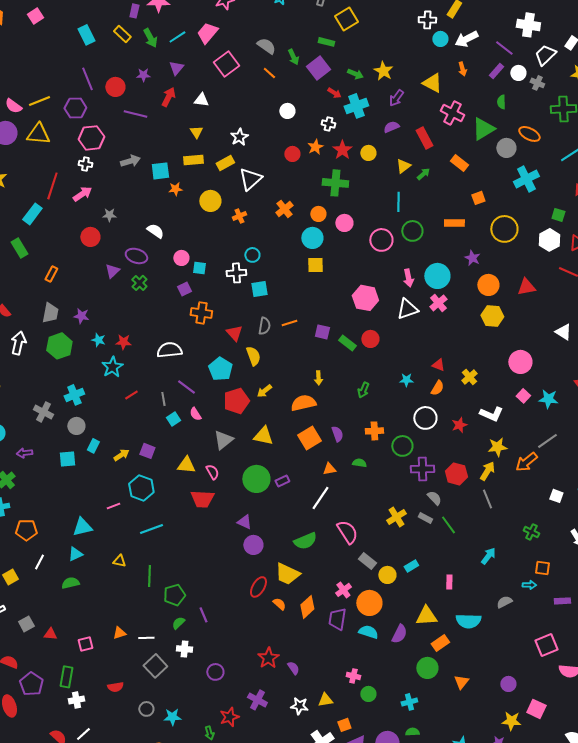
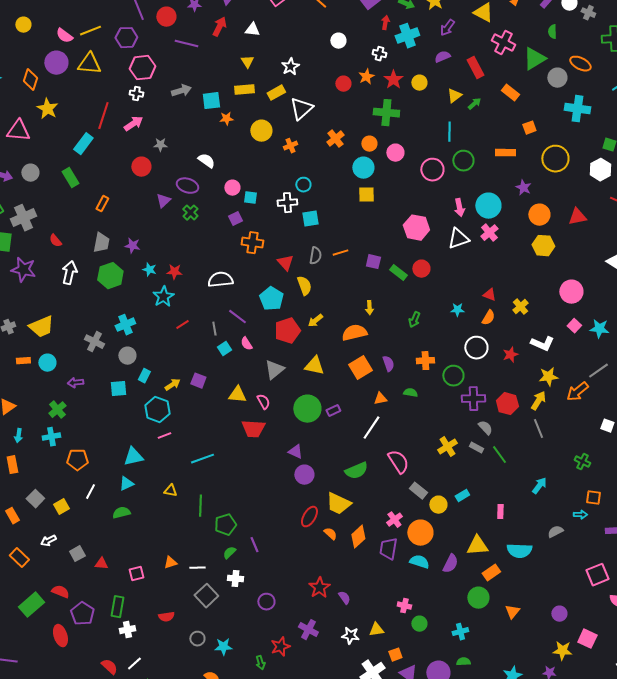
red arrow: (334, 93) -> (385, 23), turned -112
cyan cross: (526, 179) -> (577, 109), turned 35
cyan hexagon: (141, 488) -> (157, 410), moved

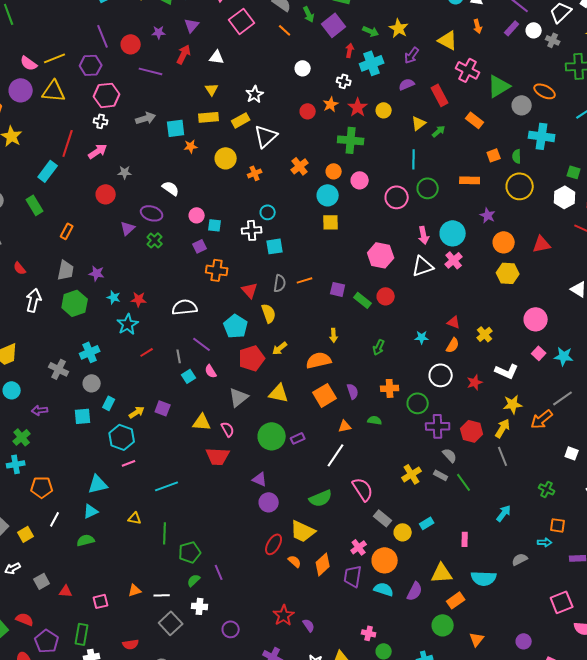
green semicircle: (552, 32) -> (517, 156), moved

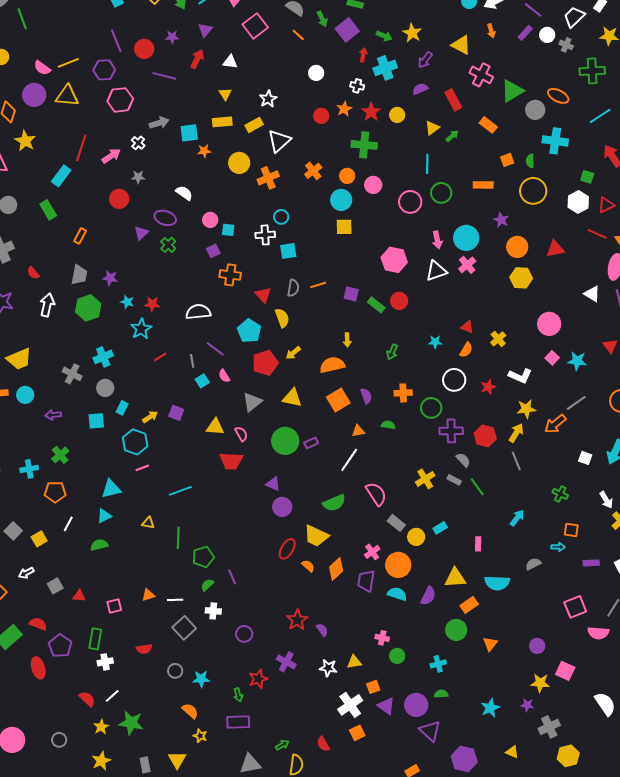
white cross: (101, 121) -> (138, 143), moved, turned 32
orange cross: (255, 173) -> (268, 178), size x1.5
green cross: (22, 437) -> (60, 455), moved

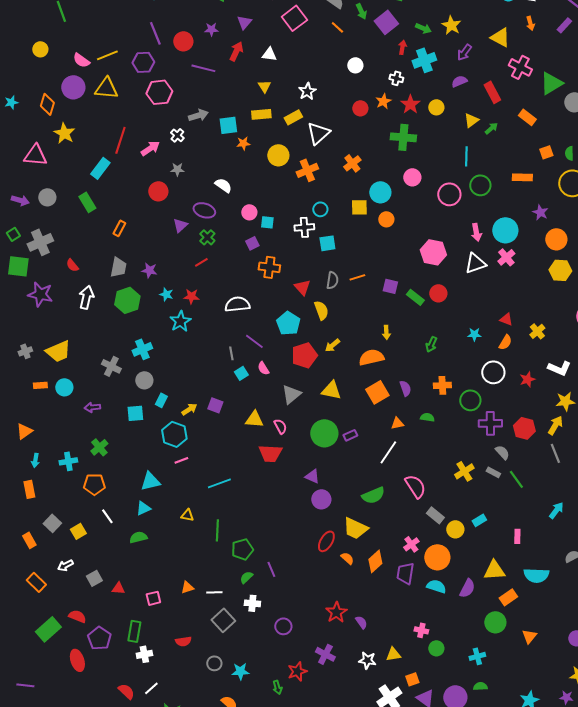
orange circle: (347, 176) -> (386, 219), moved
yellow square: (344, 227) -> (359, 207), moved
red line: (160, 357) -> (201, 262), moved
white line: (68, 524) -> (107, 516), turned -63

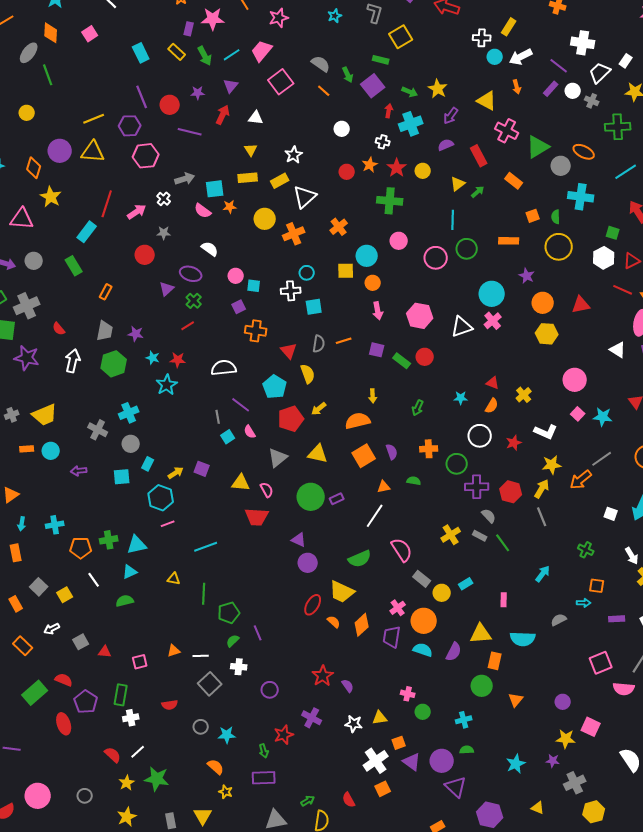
pink semicircle: (81, 60) -> (203, 211), moved
pink arrow: (476, 232) -> (378, 311), moved
green cross: (99, 447) -> (109, 540), moved, turned 30
orange rectangle: (508, 597) -> (495, 661), turned -42

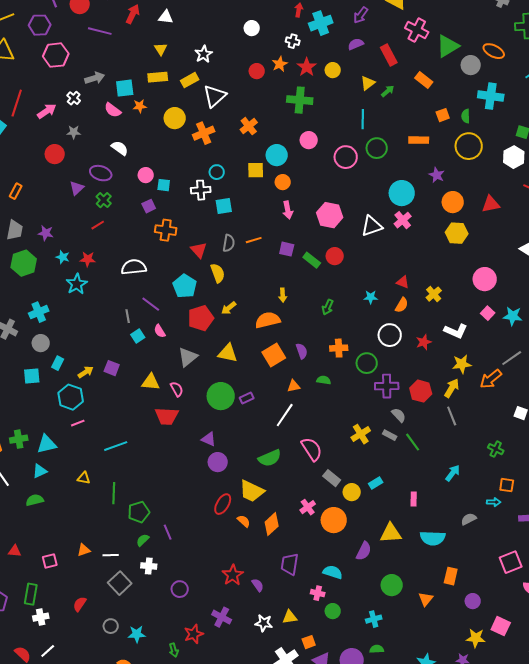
purple trapezoid: (392, 637) -> (290, 564), moved
cyan semicircle: (423, 650) -> (333, 572), moved
orange rectangle: (495, 661) -> (451, 576), moved
red semicircle: (170, 705) -> (80, 604), turned 133

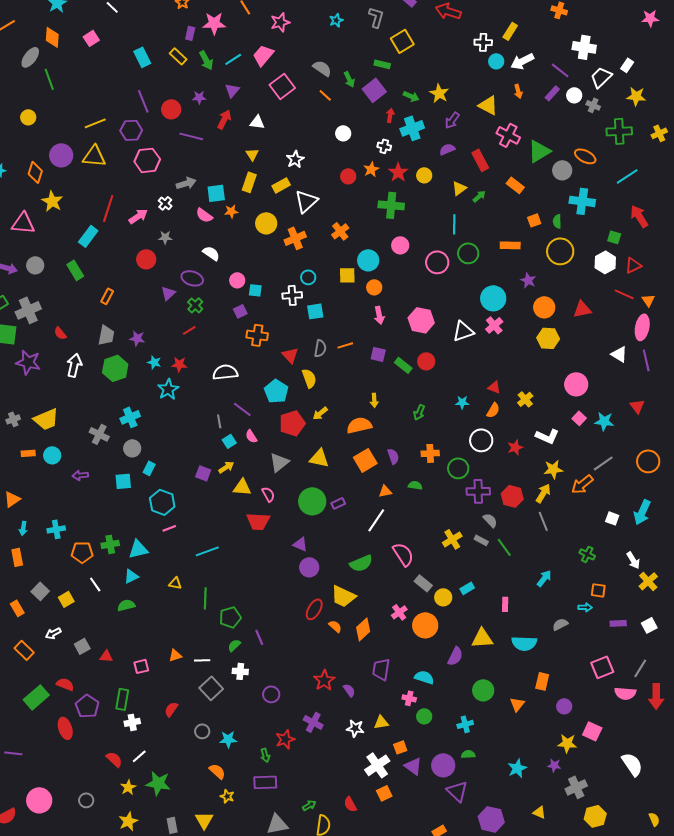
yellow rectangle: (158, 77) -> (249, 182), turned -66
yellow arrow: (86, 372) -> (226, 467), moved

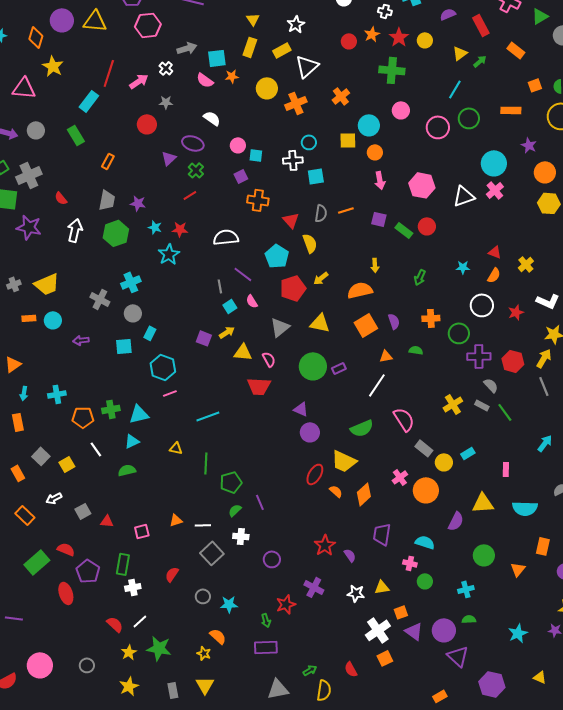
green triangle: (539, 151) -> (540, 16), size x0.7
cyan line: (454, 224) -> (455, 89), turned 30
yellow star: (227, 796) -> (204, 653), moved

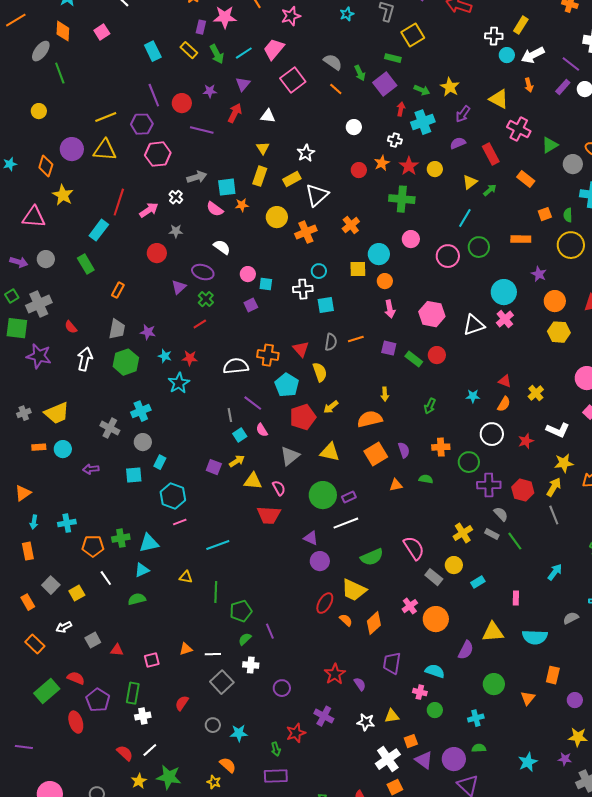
orange cross: (258, 200) -> (268, 355), moved
white line: (377, 385) -> (346, 523), moved, turned 35
yellow circle: (444, 462) -> (454, 565), moved

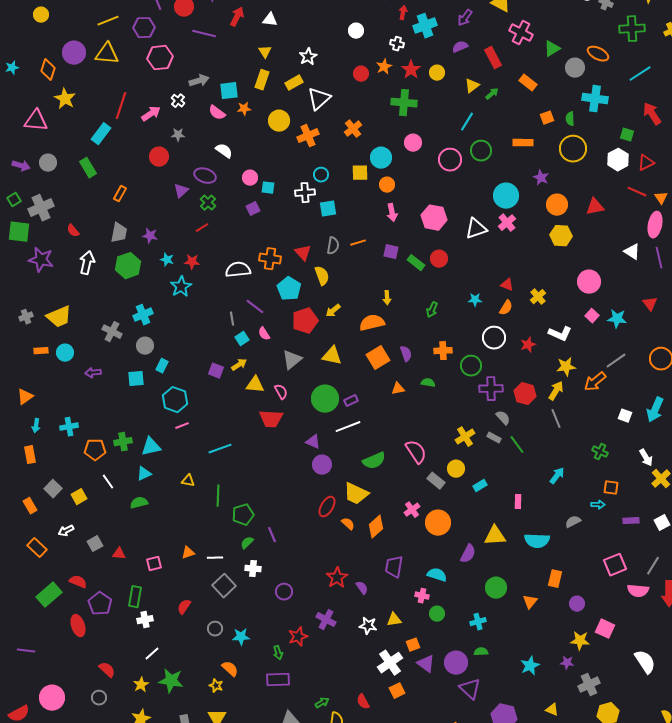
red semicircle: (125, 753) -> (107, 670), moved

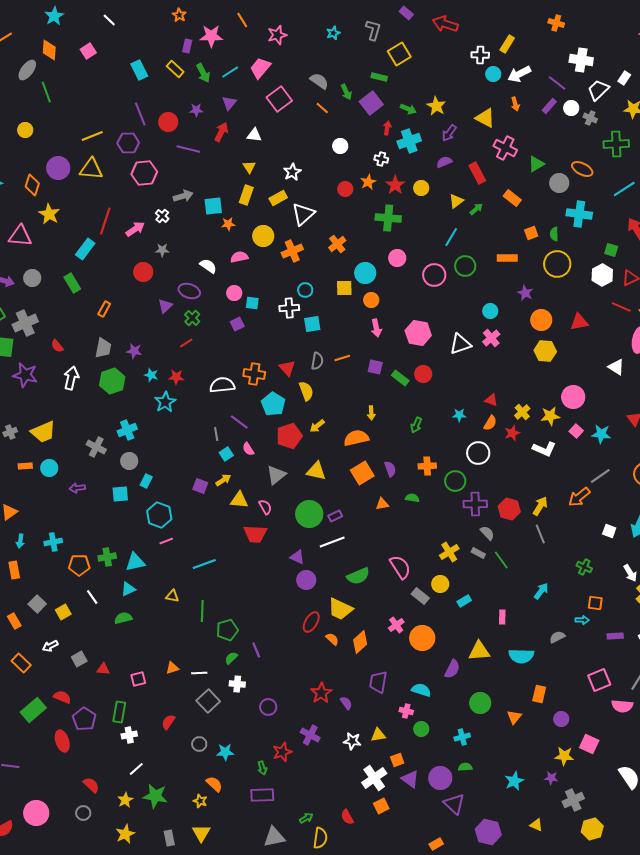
pink semicircle: (217, 113) -> (239, 257), moved, turned 132
cyan circle: (506, 196) -> (490, 311), size x0.6
red star: (528, 345) -> (512, 433), moved
yellow star: (566, 367) -> (550, 416), moved

